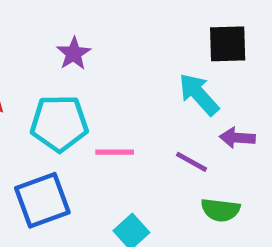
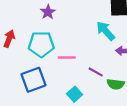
purple line: (192, 162) -> (96, 72), moved

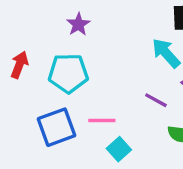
pink line: (67, 58) -> (102, 120), moved
purple line: (96, 72) -> (156, 100), moved

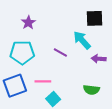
purple line: (156, 100) -> (60, 53), moved

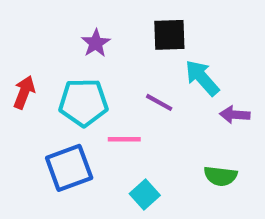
black square: (94, 18) -> (169, 35), moved
pink line: (43, 81) -> (124, 139), moved

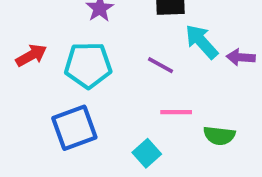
red arrow: (24, 92) -> (31, 55), turned 40
purple arrow: (235, 115) -> (241, 57), moved
pink line: (124, 139) -> (176, 112), moved

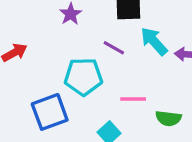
cyan pentagon: (88, 65) -> (83, 77), moved
purple line: (160, 65) -> (114, 48), moved

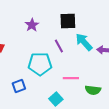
purple line: (114, 48) -> (59, 46), turned 32
blue square: (50, 112) -> (19, 86), size x0.6

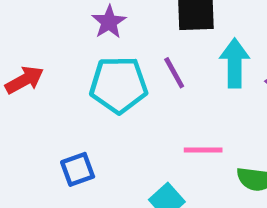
cyan arrow: (84, 42) -> (235, 63), turned 42
cyan pentagon: (40, 64) -> (119, 85), moved

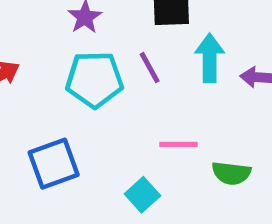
blue square: (78, 169) -> (54, 164), size x1.5

